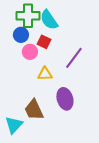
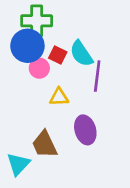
cyan semicircle: (49, 20) -> (81, 54), moved
blue circle: (21, 35) -> (27, 46), size x1.6
purple line: (74, 58) -> (97, 76), turned -30

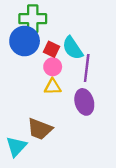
pink circle: (39, 68) -> (53, 67), moved
purple ellipse: (85, 130) -> (84, 102), moved
brown trapezoid: (45, 144) -> (40, 129), turned -44

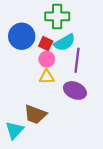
green cross: (33, 19) -> (57, 16), moved
cyan semicircle: (73, 48) -> (64, 42), turned -85
purple ellipse: (84, 102) -> (75, 90), turned -50

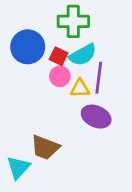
yellow triangle: (47, 77) -> (80, 88), moved

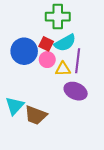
blue circle: (28, 47) -> (24, 51), moved
cyan triangle: (18, 167) -> (15, 106), moved

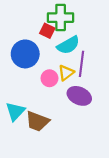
red square: (46, 44) -> (47, 31), moved
pink circle: (47, 60) -> (49, 78), moved
yellow triangle: (63, 69) -> (66, 73), turned -35

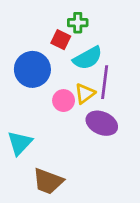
green cross: (61, 18) -> (78, 23), size x0.6
brown trapezoid: (37, 121) -> (48, 181), moved

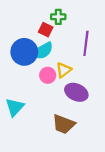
cyan semicircle: (88, 58) -> (42, 51), moved
purple line: (105, 82) -> (86, 43), moved
brown trapezoid: (48, 181) -> (64, 124), moved

